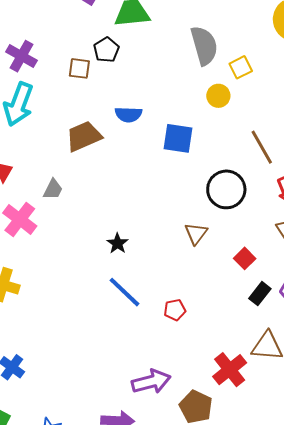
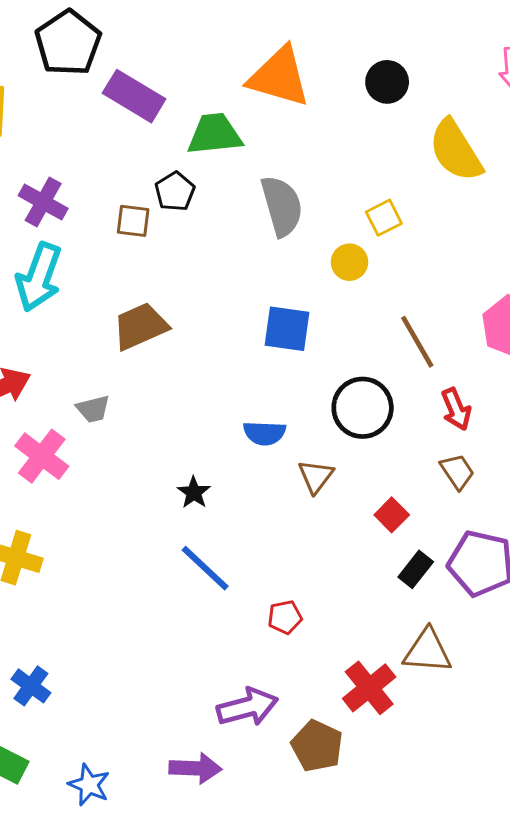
gray semicircle: (204, 46) -> (282, 206), moved
blue semicircle: (128, 114) -> (265, 433), moved
gray trapezoid: (53, 189) -> (93, 409), turned 50
red pentagon: (175, 310) -> (285, 617), moved

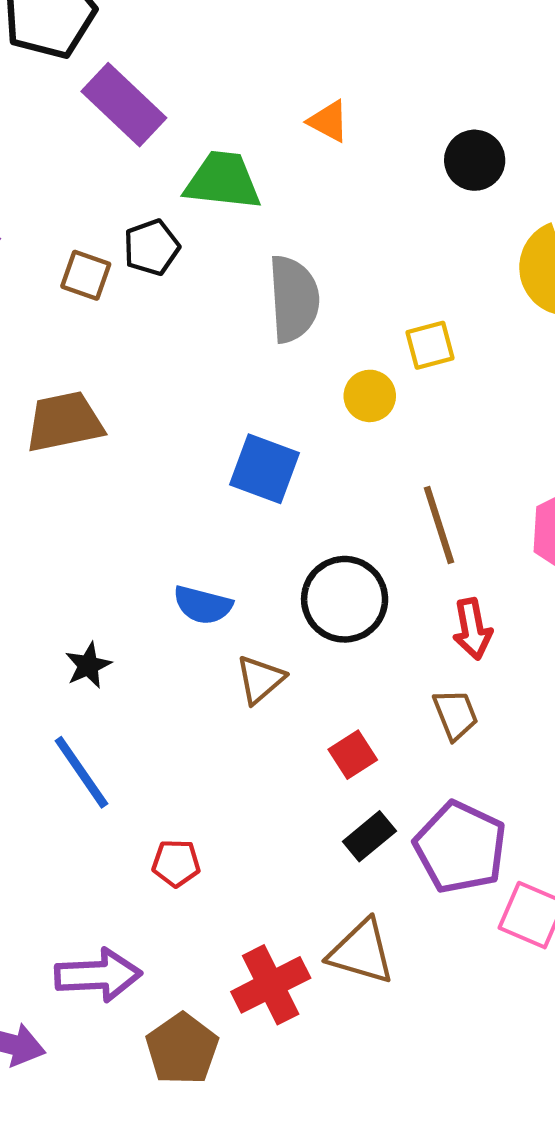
orange triangle: (279, 77) -> (328, 121), size x0.5

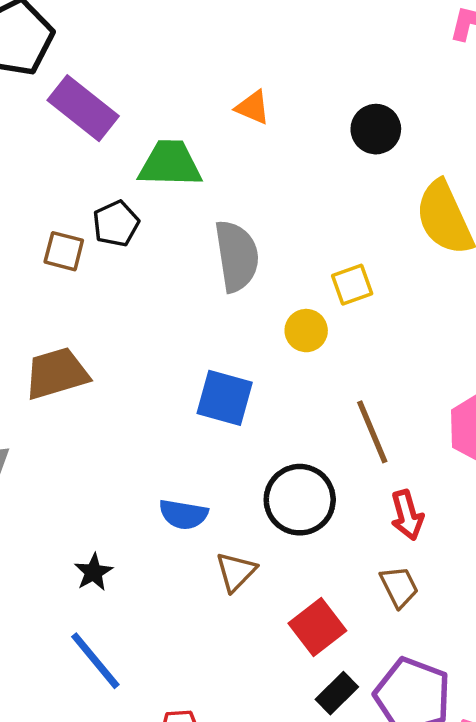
red square: (353, 755) -> (317, 627), size x1.4

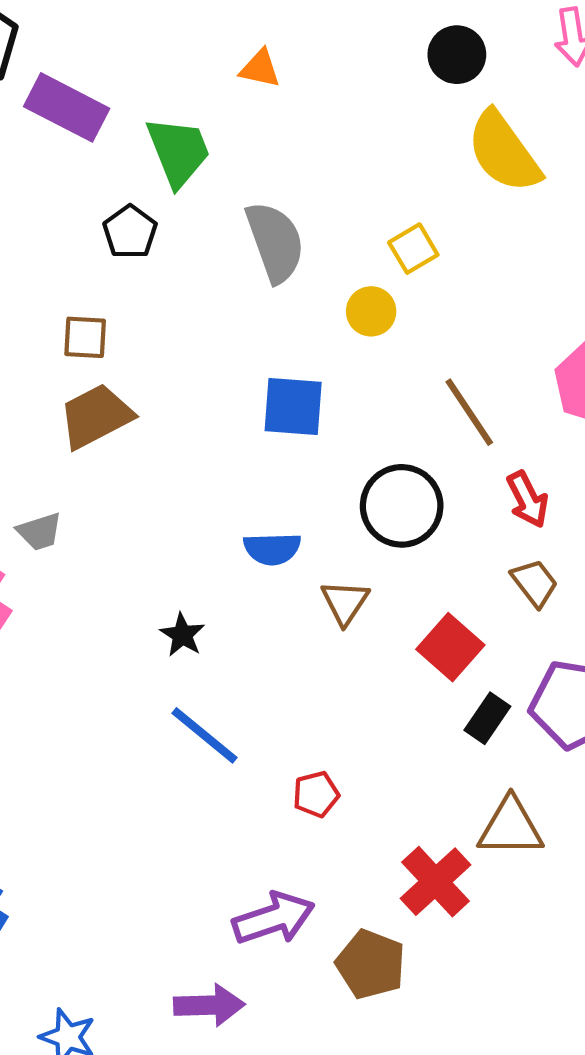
black circle: (376, 129) -> (457, 55), moved
green trapezoid: (170, 164) -> (178, 151), turned 78
brown square: (64, 251) -> (85, 337), moved

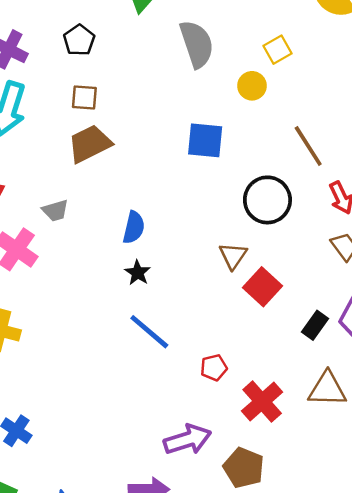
black pentagon: (130, 232) -> (79, 40), moved
blue semicircle: (272, 549) -> (134, 227), moved, turned -76
red square: (450, 647) -> (263, 287), moved
red cross: (436, 882) -> (262, 401), moved

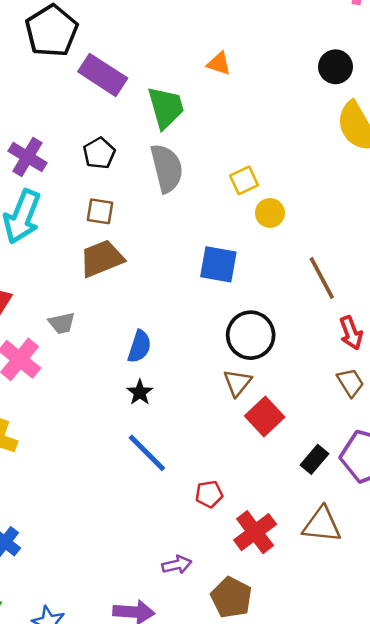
gray semicircle: (197, 44) -> (167, 168), moved
yellow square: (277, 50) -> (244, 180), moved
black circle: (267, 200) -> (251, 335), moved
purple arrow: (187, 440) -> (177, 565), size x0.6

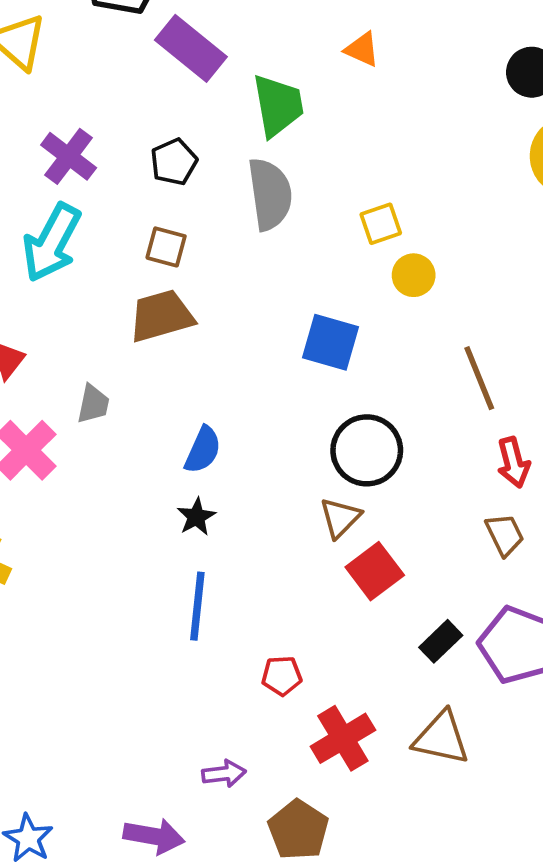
gray trapezoid: (62, 323) -> (93, 404), turned -72
blue line: (147, 453) -> (197, 606), turned 45

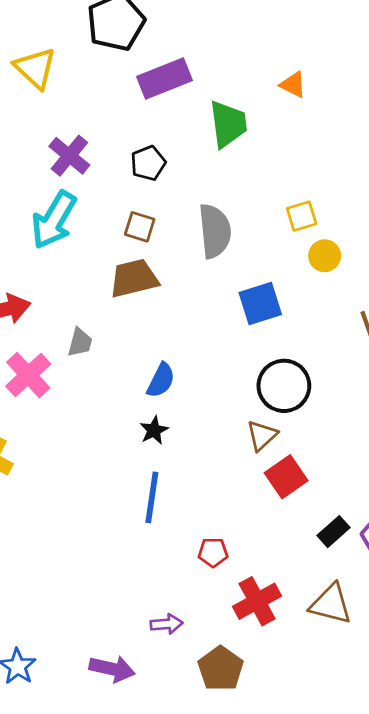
purple rectangle: (191, 48) -> (165, 78), turned -63
gray semicircle: (270, 194) -> (215, 231), moved
blue square: (331, 342) -> (260, 303), turned -36

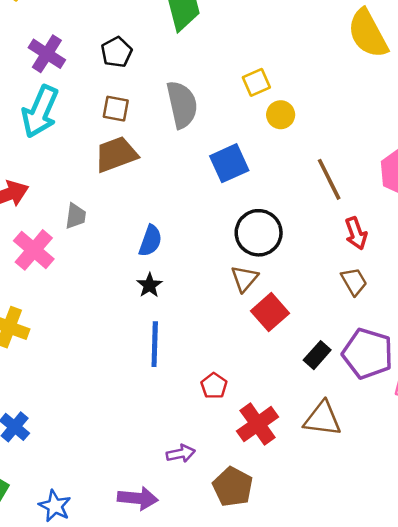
red pentagon: (213, 552) -> (214, 386), turned -30

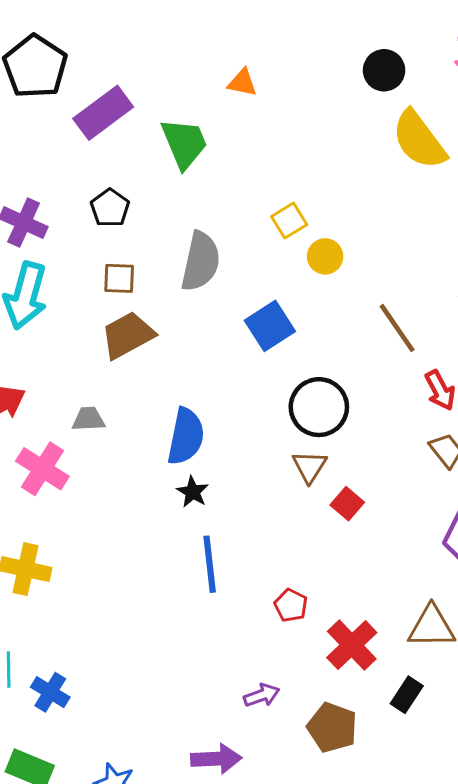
gray semicircle: (182, 105) -> (201, 261), turned 33
gray trapezoid: (76, 216) -> (88, 419), turned -92
blue semicircle: (150, 241) -> (186, 436), size x1.4
red square: (270, 312) -> (347, 504), size x0.7
black rectangle: (317, 355) -> (407, 695), moved

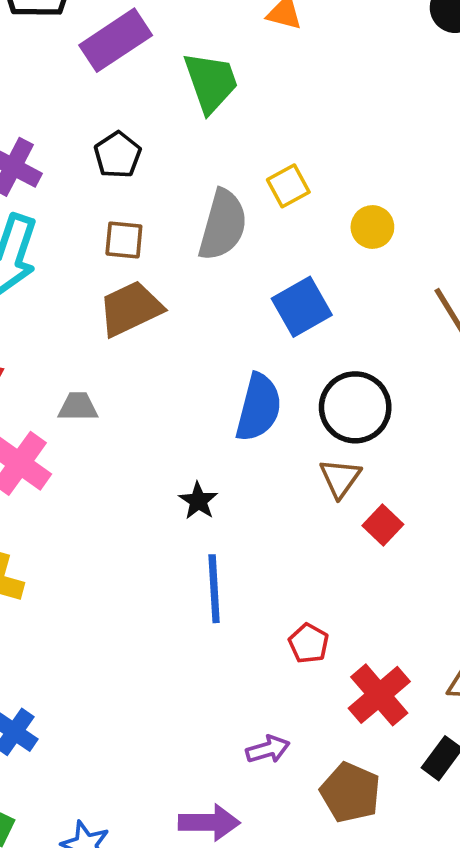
yellow square: (289, 221) -> (288, 186), moved
blue semicircle: (186, 436) -> (259, 408), moved

